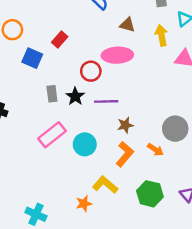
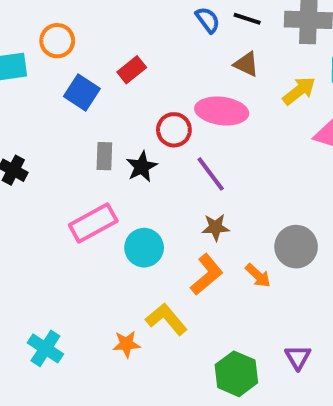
yellow arrow: (161, 35) -> (299, 91), turned 54
purple line: (106, 101) -> (211, 174), moved, turned 45
green hexagon: (150, 194) -> (236, 374), moved

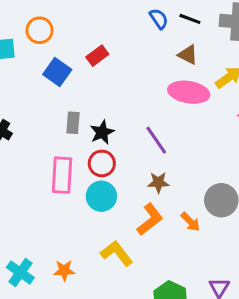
pink ellipse: (222, 111) -> (189, 92), moved
red circle: (174, 130) -> (102, 163), moved
pink rectangle: (93, 223) -> (62, 175), turned -60
orange star: (126, 344) -> (64, 270), moved

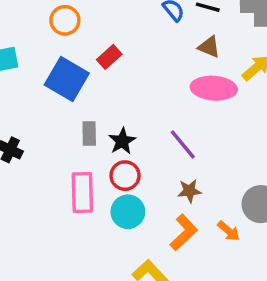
orange circle: (40, 30) -> (65, 20), moved
blue square: (57, 72) -> (67, 79), size x1.4

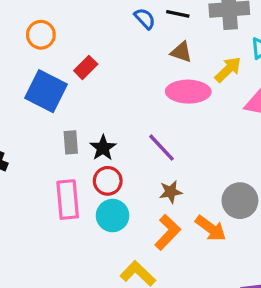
orange arrow: (229, 231) -> (211, 228), size x1.4

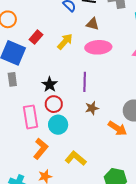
yellow arrow: (228, 70) -> (65, 42), moved
gray rectangle: (71, 142) -> (12, 79), moved
purple line: (162, 148) -> (85, 82), turned 48
orange L-shape: (168, 232) -> (41, 149), moved

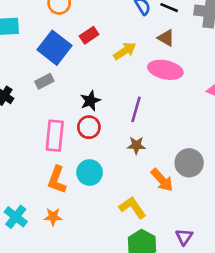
gray rectangle: (12, 79) -> (44, 81), turned 56
cyan circle: (58, 125) -> (90, 172), moved
orange L-shape: (41, 149) -> (57, 180), turned 145
yellow L-shape: (76, 158) -> (133, 208), moved

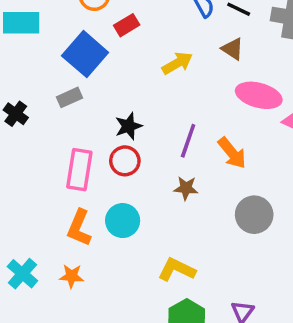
red rectangle: (89, 35) -> (127, 25), moved
pink ellipse: (165, 70) -> (259, 95), moved
orange arrow: (162, 180) -> (232, 153), moved
yellow L-shape: (133, 208) -> (177, 270), turned -32

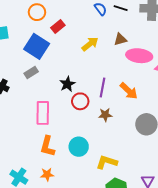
brown triangle: (232, 49) -> (120, 39), moved, turned -40
red circle: (125, 161) -> (80, 101), moved
cyan circle: (123, 221) -> (79, 147), moved

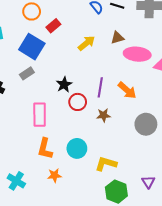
orange star: (47, 174) -> (54, 175), moved

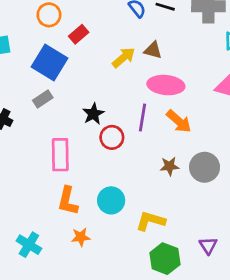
brown triangle: (117, 38) -> (153, 50), moved, turned 32
pink ellipse: (137, 54) -> (166, 85), moved
brown star: (104, 115) -> (170, 166), moved

